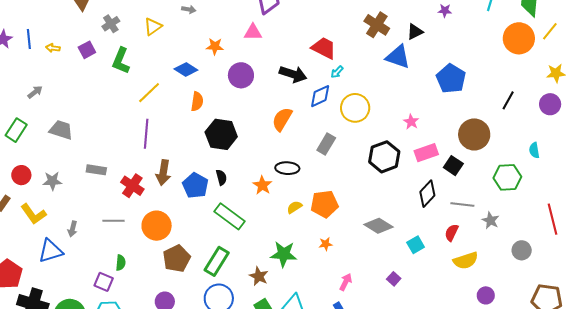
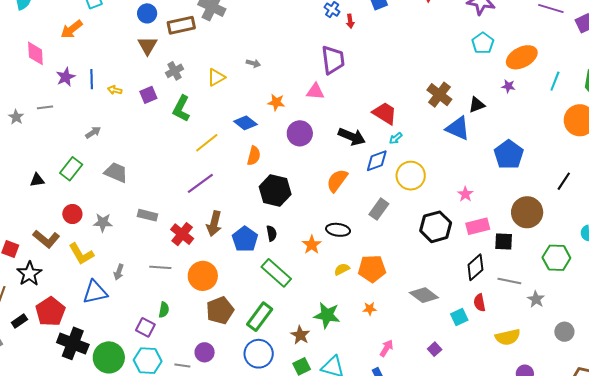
purple line: (146, 134) -> (200, 183), turned 44
black square: (453, 166) -> (504, 241), turned -36
red semicircle: (452, 233) -> (480, 303), moved, turned -42

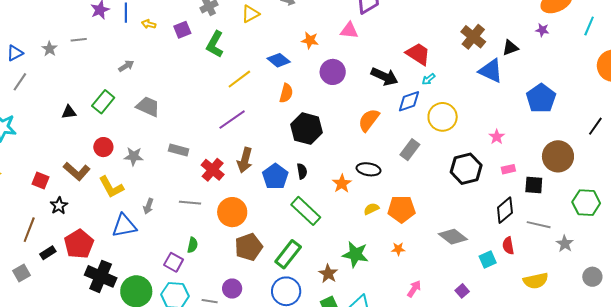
pink rectangle: (478, 226) -> (508, 169), size x0.6
black star: (29, 274) -> (59, 206), size x0.7

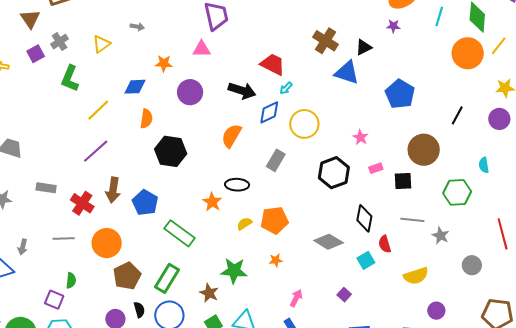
purple square: (182, 30) -> (36, 54), moved
blue diamond: (279, 60) -> (135, 87), turned -35
black semicircle: (302, 171) -> (139, 310), moved
black diamond: (505, 210) -> (364, 218), moved, turned -32

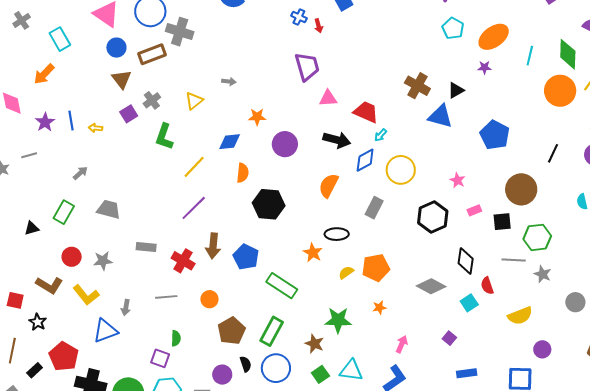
pink triangle: (202, 49) -> (328, 98), moved
green hexagon: (457, 192) -> (537, 237), moved
orange circle: (107, 243) -> (209, 299), size x0.6

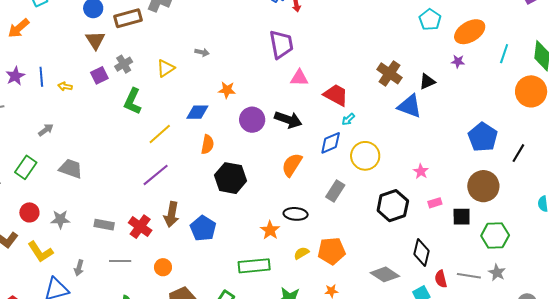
blue pentagon: (495, 135) -> (483, 137), moved
black arrow: (337, 140) -> (288, 120), moved
gray rectangle: (146, 247) -> (104, 225), moved
gray line: (514, 260) -> (469, 276), moved
green rectangle: (282, 286) -> (254, 266), moved, turned -44

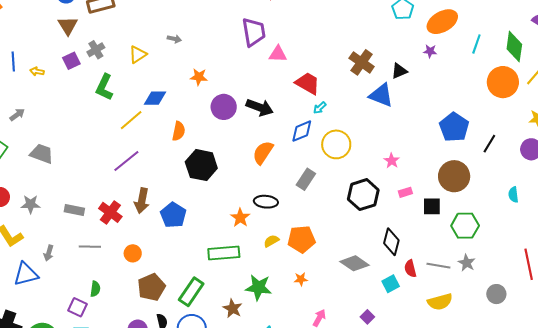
pink triangle: (299, 78) -> (278, 54), moved
blue diamond: (197, 112) -> (155, 98), moved

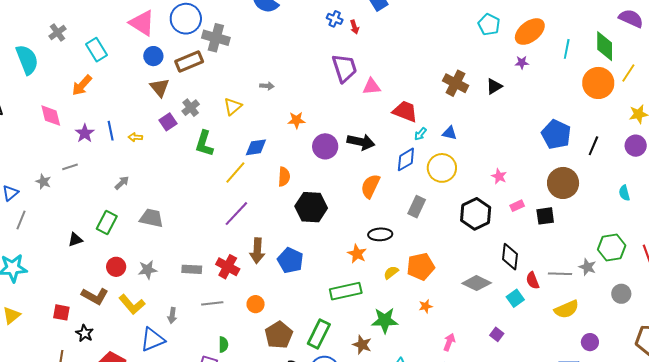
blue triangle: (381, 95) -> (449, 133), moved, size x0.6
green hexagon: (465, 226) -> (612, 247), moved

